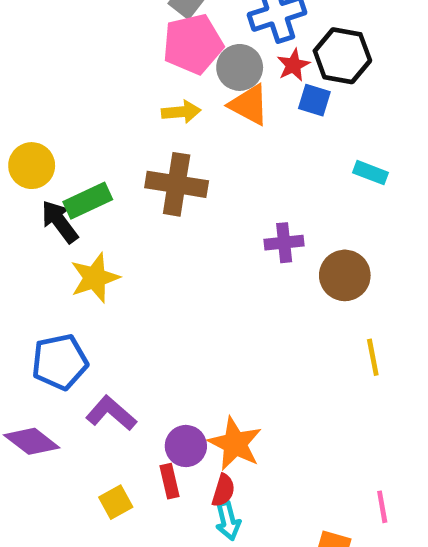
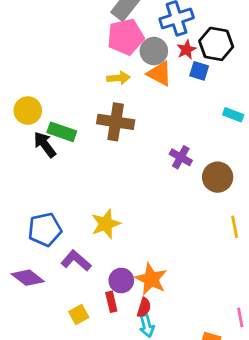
green rectangle: (88, 201) -> (62, 132), turned 44
purple cross: (284, 243) -> (181, 157), turned 35
yellow star: (95, 278) -> (106, 224), moved

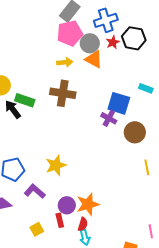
blue square: (199, 71) -> (119, 103), moved, size x1.6
orange star: (151, 279) -> (88, 204), turned 30

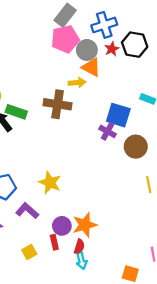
yellow arrow: (65, 62) -> (77, 83), moved
yellow star: (56, 165) -> (50, 182), turned -30

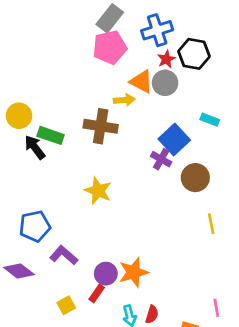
gray circle: (87, 50) -> (165, 83), moved
blue square: (118, 115) -> (174, 139), turned 30
yellow star: (50, 182) -> (98, 191), moved
red rectangle: (54, 242) -> (97, 293), turned 48
red semicircle: (79, 247) -> (152, 314), moved

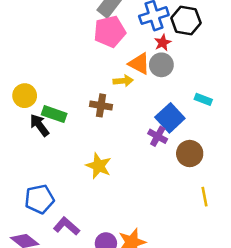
black hexagon: (194, 54) -> (186, 20), moved
brown cross: (101, 126) -> (101, 105), size x0.7

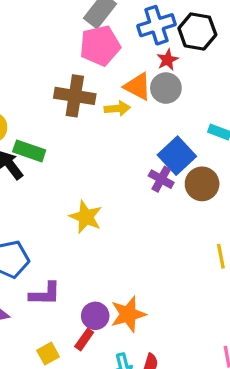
brown cross: (101, 105) -> (75, 96), moved, size x1.4
brown circle: (190, 154) -> (202, 184), moved
purple L-shape: (67, 226) -> (45, 294), turned 140

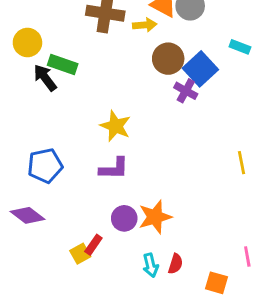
brown circle: (202, 184) -> (168, 59), moved
purple L-shape: (45, 294) -> (114, 169), moved
red rectangle: (84, 339) -> (93, 245), moved

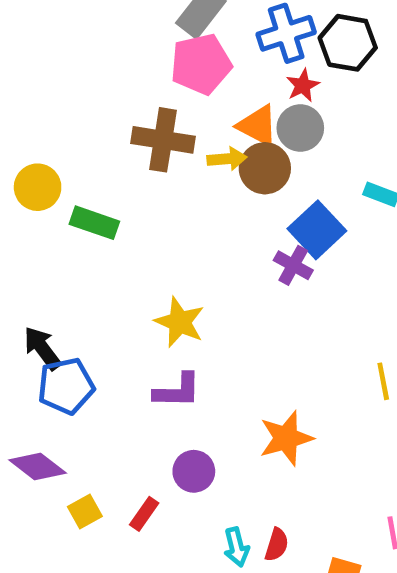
brown circle: (168, 59) -> (265, 168), moved
black arrow: (45, 78) -> (42, 348), moved
orange star: (155, 217) -> (286, 438), moved
yellow square: (80, 254) -> (85, 512), moved

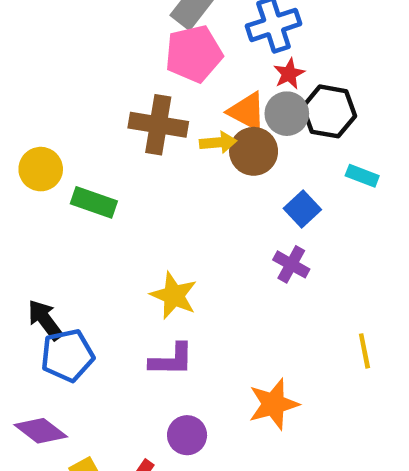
black hexagon: (348, 43) -> (329, 111), moved
blue square: (317, 230) -> (302, 209), size x0.7
purple cross: (293, 265) -> (291, 264), moved

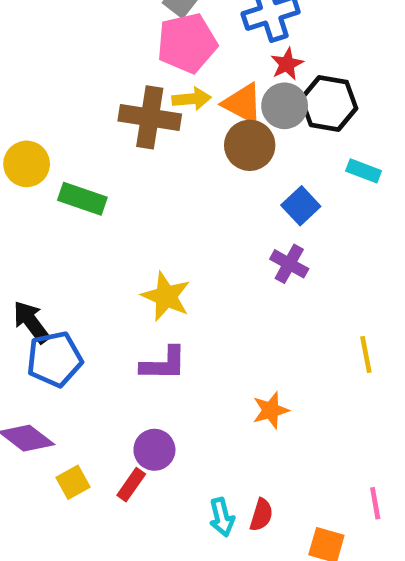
yellow arrow: (218, 142) -> (192, 99), moved
orange star: (274, 404) -> (271, 410), size x0.7
purple circle: (187, 435) -> (154, 450), moved

